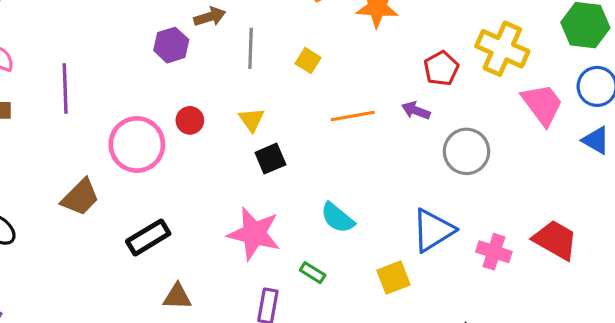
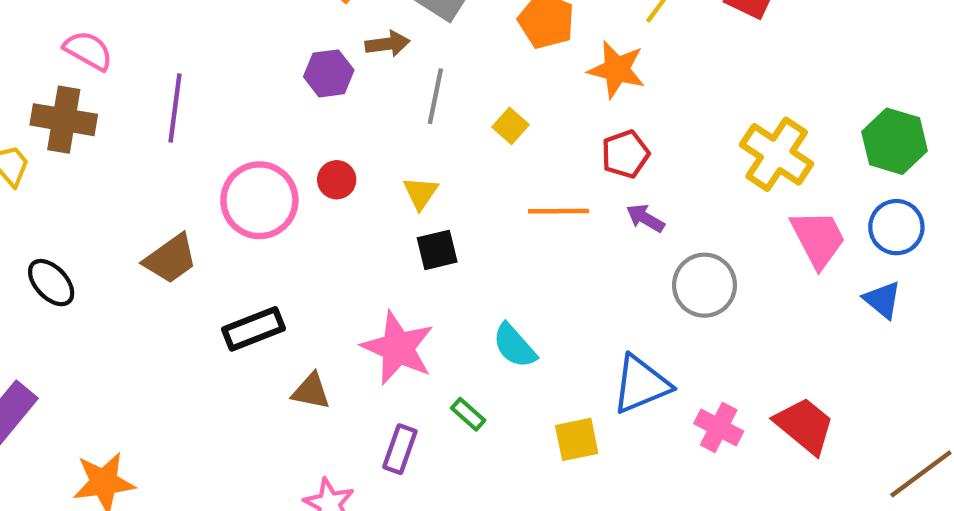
red pentagon: (441, 68) -> (625, 154), moved
brown triangle: (177, 297) -> (311, 391), moved

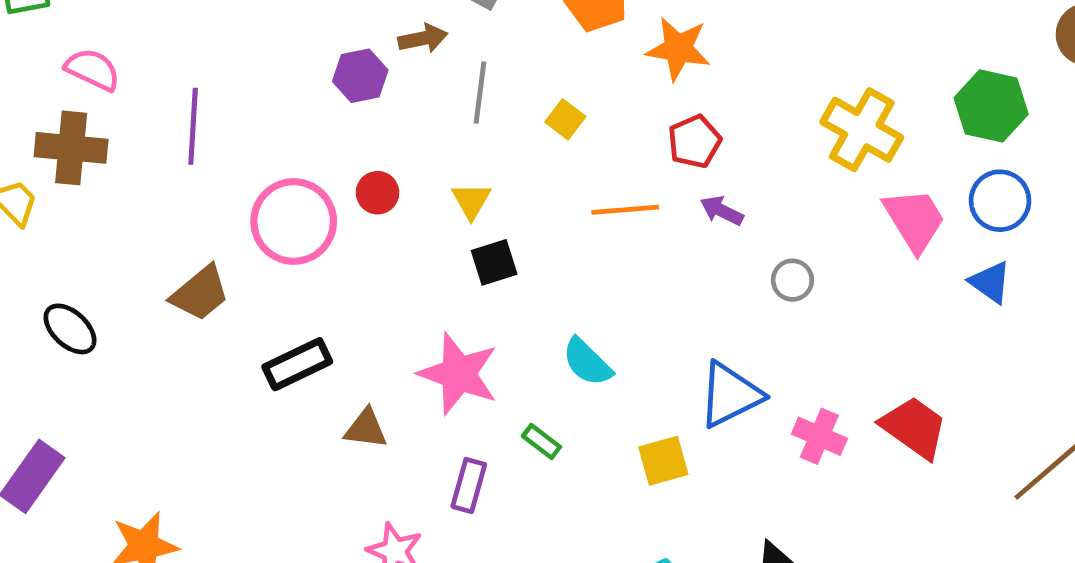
gray circle: (705, 285) -> (792, 280), size x0.6

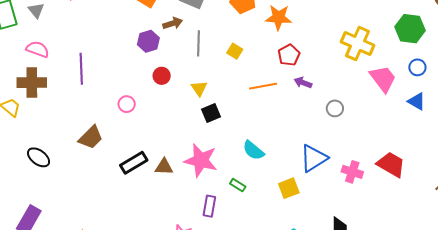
red circle: (377, 193) -> (162, 76), moved
blue circle: (1000, 201) -> (417, 67), size x0.7
pink circle: (294, 221) -> (127, 104), size x0.5
brown triangle: (366, 429) -> (164, 167), moved

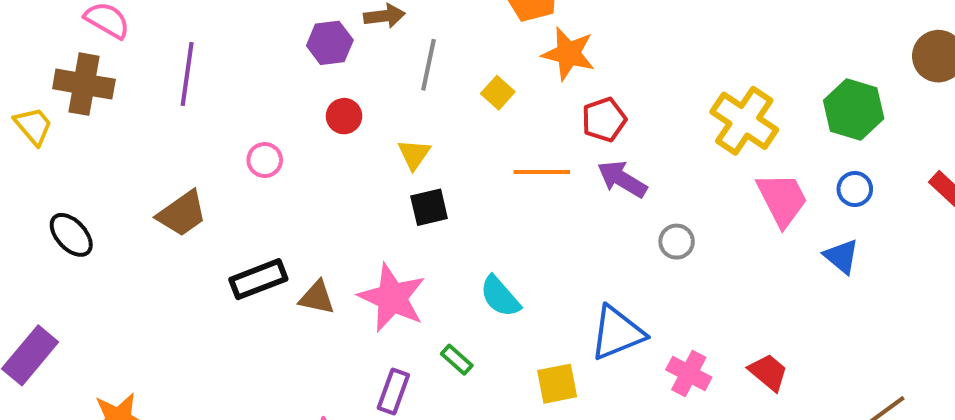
orange star: (279, 17) -> (568, 54), moved
purple arrow: (303, 83) -> (622, 179), size x1.4
red trapezoid: (391, 164) -> (768, 372), size x0.7

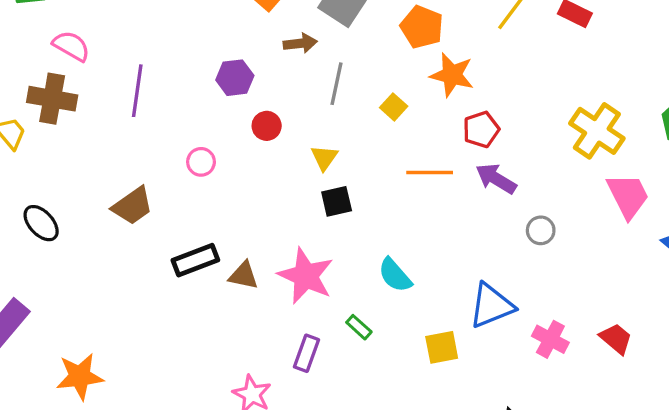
purple hexagon: (330, 43) -> (235, 78), moved

